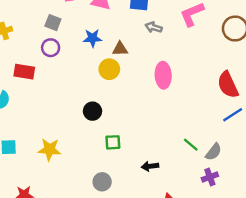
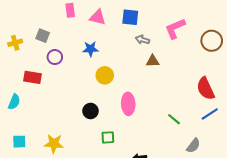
gray square: (53, 23) -> (43, 36), moved
brown triangle: (120, 49) -> (153, 61), moved
pink ellipse: (163, 75) -> (128, 104), moved
green line: (191, 145) -> (174, 119), moved

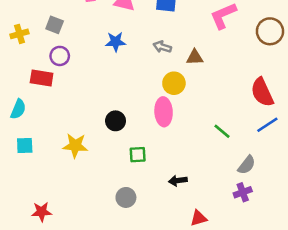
gray arrow: (142, 40) -> (162, 47), moved
purple circle: (55, 57) -> (60, 56), moved
yellow circle: (105, 75) -> (174, 83), moved
cyan square: (19, 142) -> (25, 146), moved
yellow star: (54, 144) -> (75, 146), moved

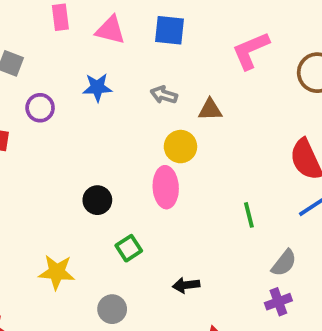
purple circle: (60, 56) -> (40, 108), moved
green line: (222, 131) -> (249, 215), turned 36
yellow star: (75, 146) -> (57, 272), moved
green square: (138, 155) -> (129, 248), turned -30

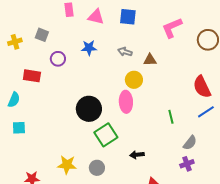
black circle: (97, 200) -> (89, 109), size x1.6
green square: (129, 248) -> (106, 135), size x1.6
yellow star: (57, 272) -> (67, 165), moved

